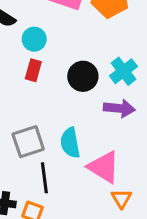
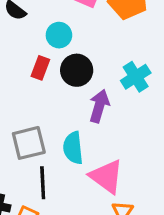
cyan circle: (34, 39) -> (59, 35), moved
black circle: (83, 76) -> (77, 70), moved
purple arrow: (119, 108) -> (99, 106), moved, turned -84

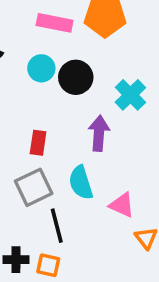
red rectangle: (40, 68) -> (38, 143), moved
black circle: (77, 70) -> (76, 77), moved
pink triangle: (106, 176) -> (122, 205), size x0.7

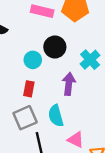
cyan circle: (41, 68) -> (33, 60), moved
pink triangle: (122, 205) -> (76, 140), moved

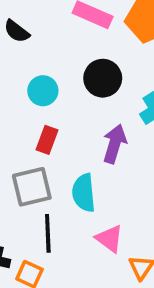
cyan circle: (33, 60) -> (43, 91), moved

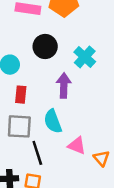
gray square: (32, 187) -> (19, 126), turned 32

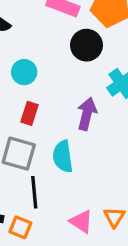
black circle: (45, 47) -> (86, 45), moved
pink triangle: (77, 146) -> (81, 222), moved

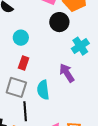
purple arrow: (87, 114) -> (67, 73), moved, turned -48

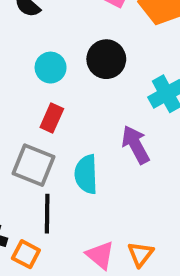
black circle: (59, 22) -> (106, 59), moved

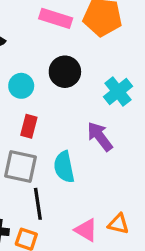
orange triangle: (141, 254) -> (118, 224), turned -45

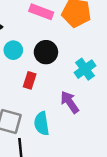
cyan circle: (21, 86) -> (13, 50), moved
red rectangle: (29, 126) -> (30, 80), moved

